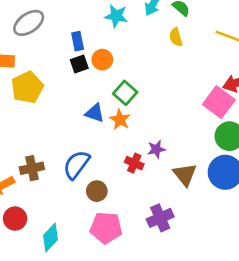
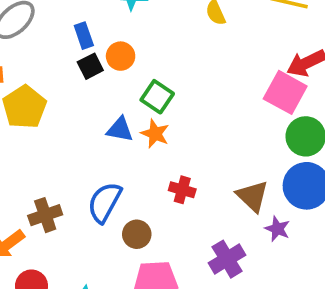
purple star: (156, 149) -> (277, 229), moved, turned -30

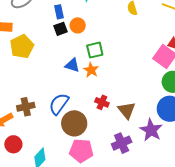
green square: (157, 97) -> (95, 50), turned 36
brown triangle: (252, 196) -> (127, 110), moved
purple star: (277, 229) -> (151, 130), size x1.6
brown circle: (137, 234) -> (74, 123), size x1.6

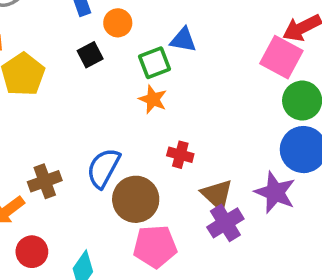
black square: (61, 29) -> (90, 55), moved
blue triangle: (72, 65) -> (183, 40), moved
brown triangle: (127, 110) -> (217, 195), moved

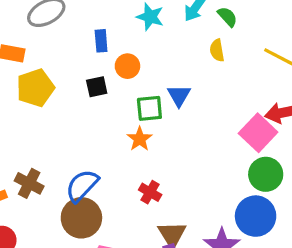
blue triangle: (183, 40) -> (179, 96), turned 35
brown cross: (45, 181) -> (29, 183), turned 32
brown circle: (136, 199) -> (81, 218), moved

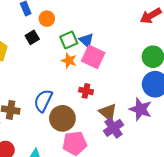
blue triangle: (179, 96) -> (86, 40), moved
pink square: (258, 133) -> (93, 57), moved
brown circle: (81, 218) -> (62, 118), moved

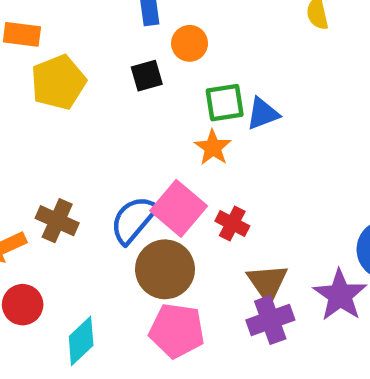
blue triangle: (86, 40) -> (263, 114), turned 42
pink square: (93, 57) -> (179, 208), moved

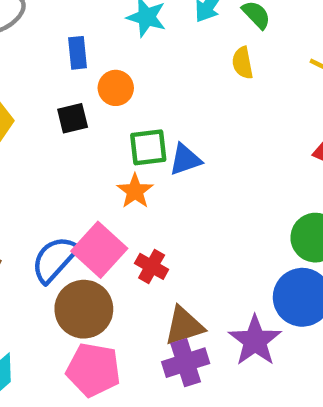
brown triangle: (267, 283) -> (184, 326), turned 45

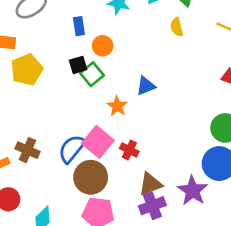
green square: (148, 147) -> (92, 74), moved, turned -30

